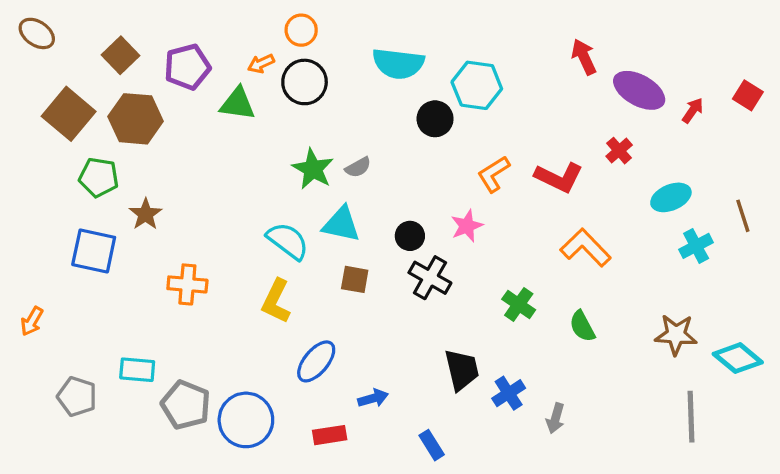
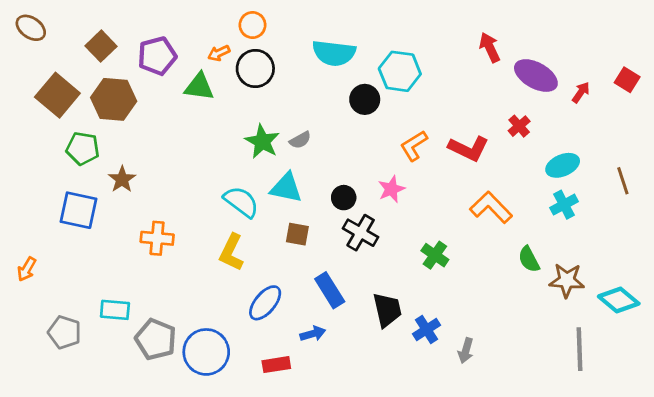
cyan cross: (696, 246) -> (564, 205), moved
green semicircle: (582, 326) -> (529, 259), moved
blue rectangle: (432, 445) -> (330, 290), moved, size x1.4

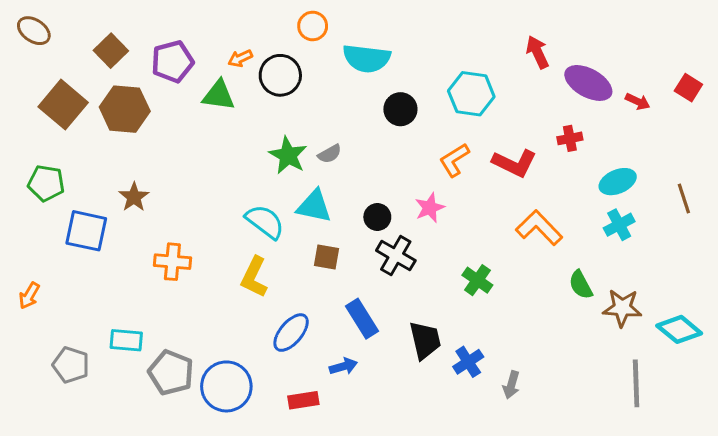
orange circle: (252, 25) -> (313, 26), moved
cyan hexagon: (400, 71) -> (471, 94), moved
red arrow: (581, 92) -> (638, 101), turned 80
red cross: (519, 126) -> (570, 138), turned 30
green pentagon: (83, 148) -> (46, 183), moved

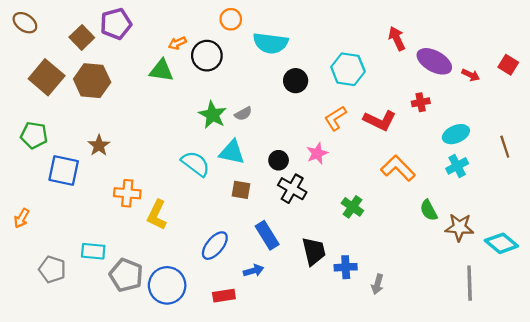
purple pentagon: (172, 61) -> (116, 24), moved
yellow L-shape: (254, 277) -> (157, 215), moved
blue cross: (468, 362) -> (346, 267), turned 30

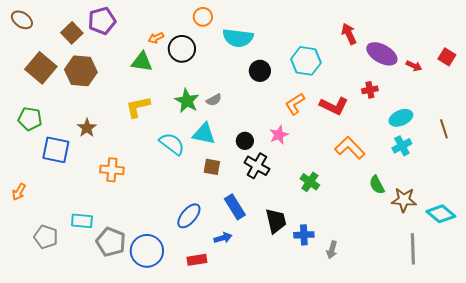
yellow L-shape: (157, 215) -> (138, 107), moved, turned 52

